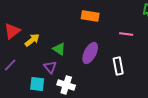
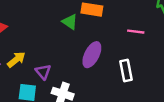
yellow arrow: (32, 40) -> (16, 60), moved
green triangle: (59, 49) -> (70, 22), moved

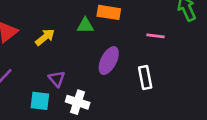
green triangle: (70, 22) -> (85, 25), turned -35
yellow arrow: (16, 60) -> (45, 37), moved

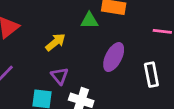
yellow arrow: (45, 37) -> (56, 42), moved

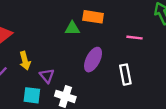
yellow arrow: (56, 42) -> (25, 61), moved, turned 114

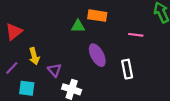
purple ellipse: (93, 60) -> (97, 55), turned -55
cyan square: (32, 95) -> (27, 88), moved

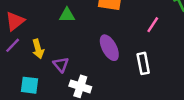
green triangle: (78, 26) -> (67, 15), moved
pink line: (136, 35) -> (153, 25), turned -64
purple line: (12, 68) -> (13, 45), moved

